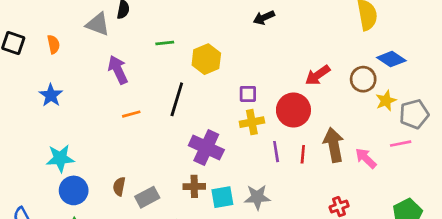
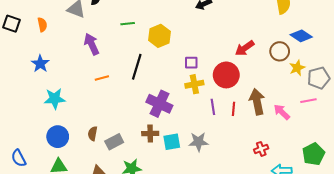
cyan star: (60, 158) -> (55, 99), moved

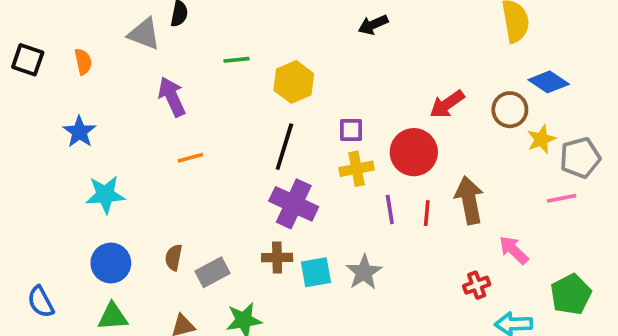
black line: (137, 67) -> (284, 147), moved
pink arrow: (282, 112) -> (514, 250), moved
gray star: (198, 142) -> (364, 272), turned -30

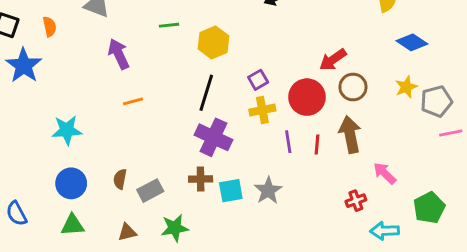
brown circle: (510, 110) -> (353, 87), moved
purple square: (351, 130) -> (258, 80), turned -30
blue star: (79, 132) -> (24, 65), moved, size x1.4
pink line: (562, 198) -> (451, 133), moved

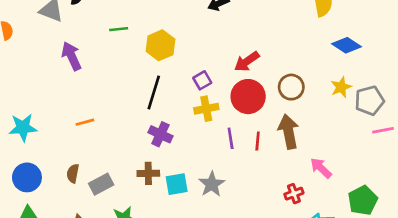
red arrow: (333, 60) -> (247, 61), moved
orange line: (133, 101) -> (85, 122), moved
purple cross: (213, 137) -> (160, 134), size x0.7

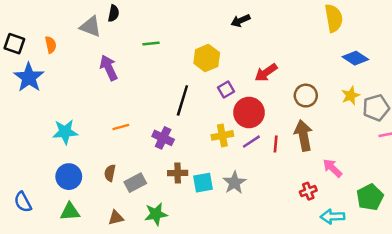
yellow hexagon: (160, 45) -> (207, 58), moved
red circle: (248, 97) -> (249, 112), moved
yellow cross: (206, 109) -> (222, 135), moved
purple cross: (160, 134) -> (163, 138), moved
purple line: (231, 138) -> (251, 142), turned 66

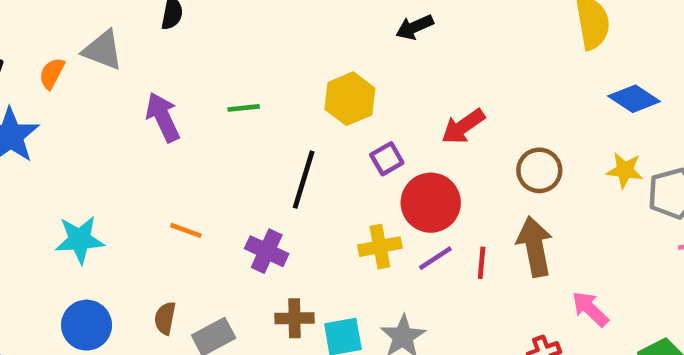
gray triangle: (91, 27) -> (103, 50), moved
green line: (151, 44) -> (244, 108), moved
orange semicircle: (51, 45) -> (52, 73), turned -140
yellow star: (351, 96) -> (625, 170), turned 30
orange line: (121, 127) -> (186, 230), turned 35

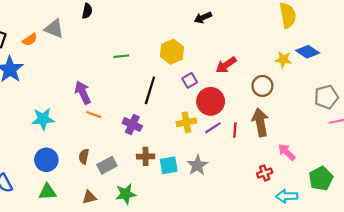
orange semicircle: (52, 73) -> (30, 40), turned -152
purple arrow: (163, 117) -> (83, 93), moved
yellow star: (625, 170) -> (283, 59), moved

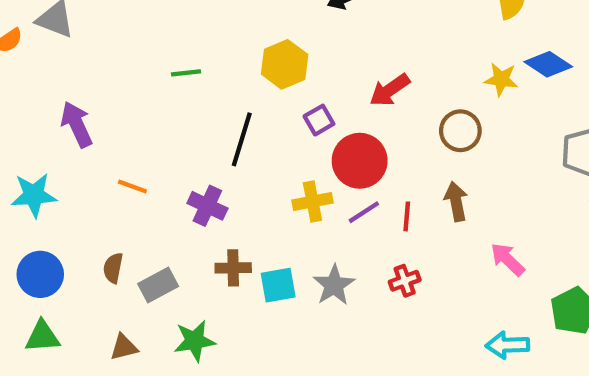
purple arrow: (83, 93) -> (77, 124), moved
brown arrow: (260, 122) -> (456, 201), size x0.7
red cross: (265, 173) -> (405, 281), moved

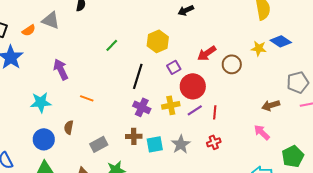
green line: (186, 73) -> (112, 45), turned -40
brown circle: (460, 131) -> (232, 64), moved
brown arrow: (456, 201) -> (271, 105), moved, turned -96
purple cross: (207, 206) -> (142, 107), moved
brown semicircle: (113, 268) -> (69, 127), moved

